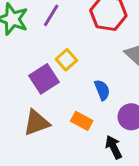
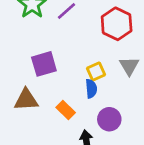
yellow square: (66, 60) -> (96, 72), moved

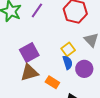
brown triangle: (26, 100) -> (29, 73), moved
purple circle: (109, 119) -> (84, 69), moved

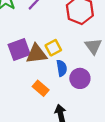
yellow square: (68, 49) -> (53, 48), moved
brown triangle: (29, 73) -> (37, 54), moved

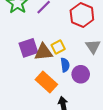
orange rectangle: (41, 88) -> (46, 82), size x1.5

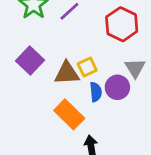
purple square: (28, 48) -> (30, 61), moved, turned -30
purple circle: (81, 74) -> (117, 87), moved

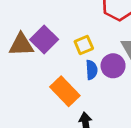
purple square: (30, 61) -> (44, 40), moved
brown triangle: (67, 73) -> (21, 45), moved

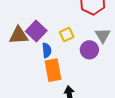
blue semicircle: (92, 70) -> (47, 50), moved
orange rectangle: (65, 91) -> (53, 70), turned 35

